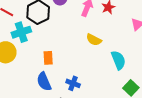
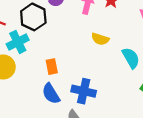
blue cross: (73, 83) -> (84, 91), size x1.5

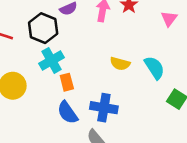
yellow semicircle: (100, 39) -> (120, 64), moved
cyan cross: (18, 42) -> (51, 60), moved

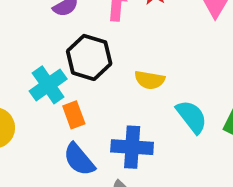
black hexagon: (43, 28) -> (89, 57), moved
cyan semicircle: (154, 68) -> (192, 117), moved

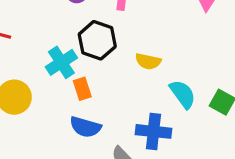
blue cross: (132, 147) -> (153, 131), moved
blue semicircle: (79, 159) -> (85, 127), turned -36

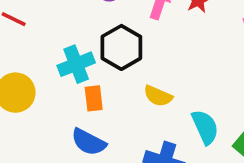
yellow semicircle: (148, 61) -> (158, 96), moved

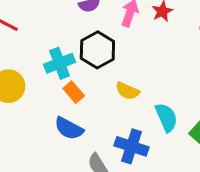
orange rectangle: (94, 98) -> (74, 92), turned -35

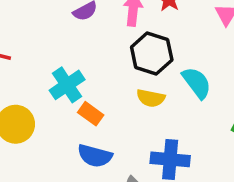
black hexagon: (97, 50) -> (152, 53), moved
cyan semicircle: (166, 117) -> (197, 83), moved

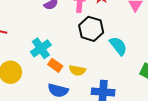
yellow semicircle: (151, 98) -> (77, 70), moved

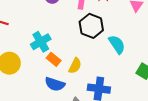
yellow semicircle: (77, 70) -> (75, 66), turned -77

